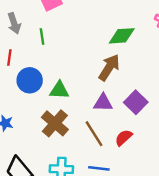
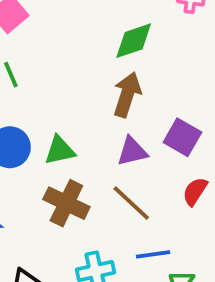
red semicircle: (124, 138) -> (195, 191), moved

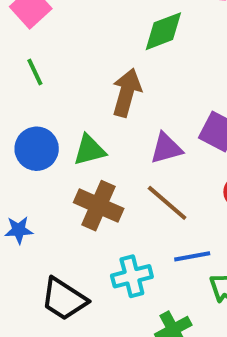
brown arrow: (127, 95) -> (127, 93), moved

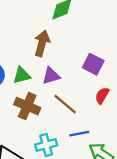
purple triangle: (166, 148) -> (51, 76), moved

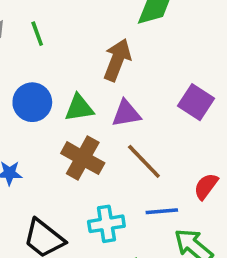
red semicircle: (102, 96) -> (206, 186), moved

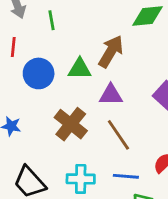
green triangle: (79, 108) -> (80, 69), moved

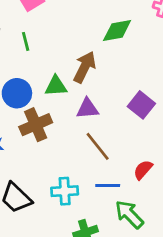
brown cross: (71, 124) -> (36, 125), moved, turned 32

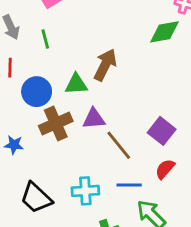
green diamond: (117, 31) -> (164, 32), moved
purple square: (141, 105) -> (162, 131), moved
purple triangle: (88, 109) -> (94, 119), moved

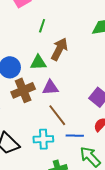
green line: (45, 39) -> (42, 26), moved, turned 32
brown line: (119, 145) -> (57, 115), moved

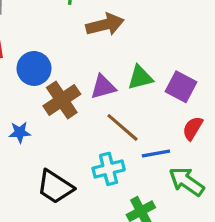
brown arrow: (59, 49) -> (105, 25), turned 60
green triangle: (38, 63) -> (140, 78), moved

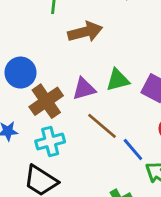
blue line: (156, 154) -> (133, 149), turned 60
cyan cross: (109, 169) -> (50, 142), moved

